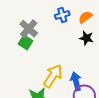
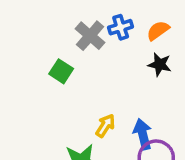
gray cross: (29, 29) -> (90, 36), moved
yellow arrow: (53, 76) -> (105, 126), size x0.6

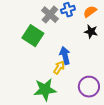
green square: (61, 71) -> (33, 36), size x1.5
blue arrow: (143, 134) -> (65, 56), moved

